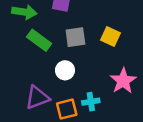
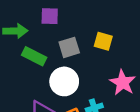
white circle: (65, 70) -> (64, 81), size x1.5

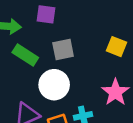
yellow square: (103, 41) -> (116, 47), moved

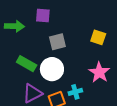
green rectangle: (25, 55) -> (27, 64), moved

